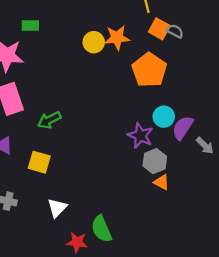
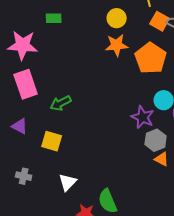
green rectangle: (30, 26) -> (54, 18), moved
orange star: (117, 38) -> (117, 45), moved
yellow circle: (94, 42) -> (117, 18), moved

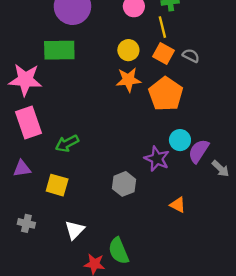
green rectangle: (54, 18) -> (59, 50), size x1.8
orange square: (160, 21) -> (164, 53), moved
purple triangle: (20, 126) -> (22, 169), turned -36
gray hexagon: (156, 140) -> (124, 184), moved

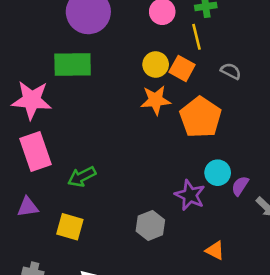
orange square: (164, 53) -> (182, 68), moved
purple semicircle: (199, 151) -> (240, 186), size x0.7

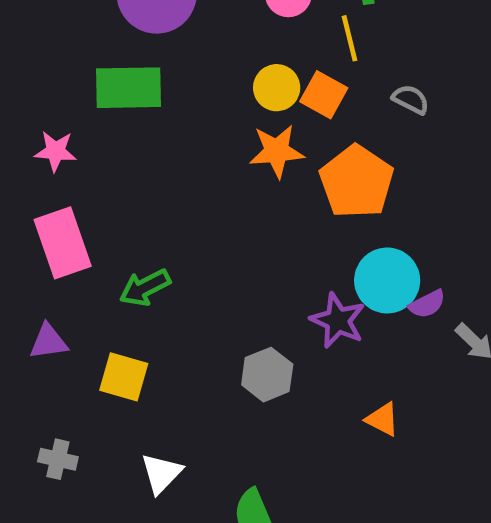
pink star: (32, 100) -> (56, 151), size x0.6
cyan circle: (218, 173) -> (387, 281), size x1.4
purple semicircle: (240, 186) -> (427, 304), turned -150

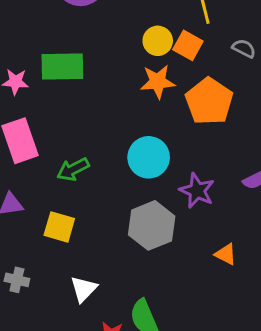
green rectangle: (128, 88) -> (62, 67), moved
cyan circle: (387, 281) -> (149, 157), moved
gray hexagon: (267, 375) -> (152, 225), size x1.4

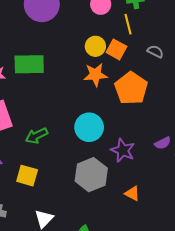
orange triangle: (226, 254) -> (132, 193), moved

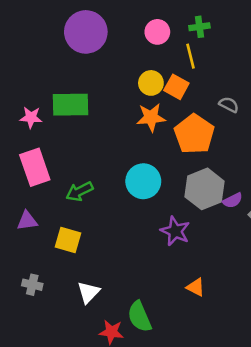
gray semicircle: (155, 52) -> (229, 105), moved
purple star: (123, 150) -> (175, 231), moved
gray hexagon: (91, 175) -> (205, 189), moved
orange triangle: (132, 193) -> (196, 287), moved

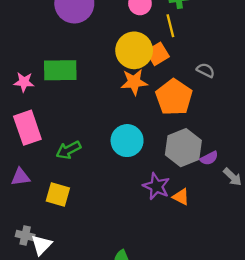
yellow circle: (151, 83) -> (134, 50), size x1.6
orange square: (176, 87) -> (158, 54), turned 30
orange triangle: (196, 287) -> (181, 197), moved
white triangle: (88, 292) -> (42, 245), moved

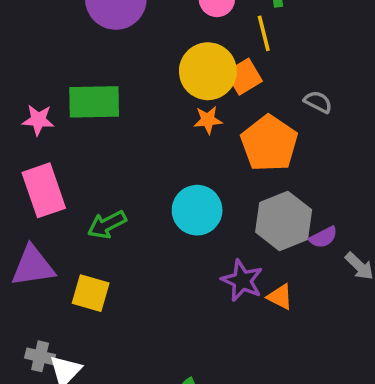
orange star: (134, 82) -> (208, 120), size x0.7
purple triangle: (20, 177) -> (33, 266), size x1.5

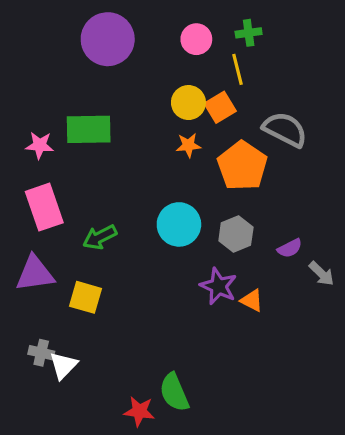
yellow circle: (208, 71) -> (188, 103), size x0.7
gray semicircle: (318, 102) -> (285, 129), size x1.8
gray hexagon: (284, 221) -> (236, 234), moved, size x0.7

